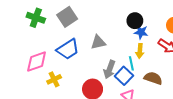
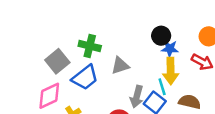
gray square: (67, 17) -> (57, 61), moved
green cross: (36, 18) -> (90, 46), moved
yellow arrow: (140, 51) -> (171, 71), size x1.5

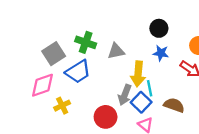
black circle: (161, 36) -> (159, 28), moved
gray triangle: (120, 66) -> (116, 51), moved
yellow arrow: (171, 71) -> (138, 74), moved

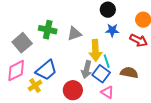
blue trapezoid: (78, 72) -> (46, 70), moved

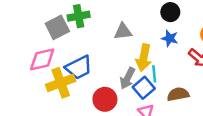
green cross: (48, 30) -> (79, 16), moved, turned -36
brown semicircle: (129, 73) -> (178, 94), turned -36
yellow cross: (35, 86) -> (61, 83), size x1.6

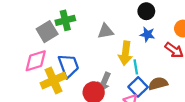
blue trapezoid: (79, 67) -> (69, 66), turned -80
gray arrow: (127, 78) -> (104, 82), moved
blue square: (144, 88) -> (138, 87), moved

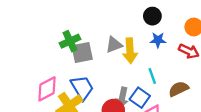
gray square: (47, 32) -> (82, 52), moved, turned 30
yellow arrow: (125, 53) -> (130, 51), moved
blue square: (138, 87) -> (140, 98), moved

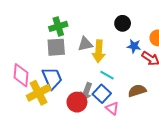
blue star: (158, 40) -> (134, 46), moved
green cross: (70, 41) -> (58, 26), moved
cyan line: (152, 76) -> (107, 75), moved, turned -48
pink diamond: (47, 89) -> (21, 75), turned -65

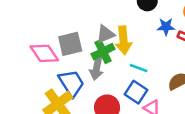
green cross: (58, 26) -> (103, 52), moved
pink diamond: (21, 75) -> (44, 53), moved, turned -30
gray arrow: (86, 92) -> (97, 68), moved

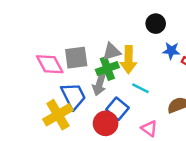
blue square: (136, 92) -> (117, 109), moved

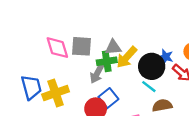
black circle: (156, 24) -> (152, 66), moved, size x1.5
yellow arrow: (129, 60) -> (127, 57), turned 30
cyan line: (140, 88) -> (149, 87), moved
blue trapezoid: (73, 96) -> (31, 87), moved

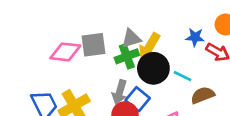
pink diamond: (57, 48) -> (65, 52), turned -55
black circle: (152, 66) -> (153, 68), moved
gray arrow: (97, 74) -> (120, 92), moved

